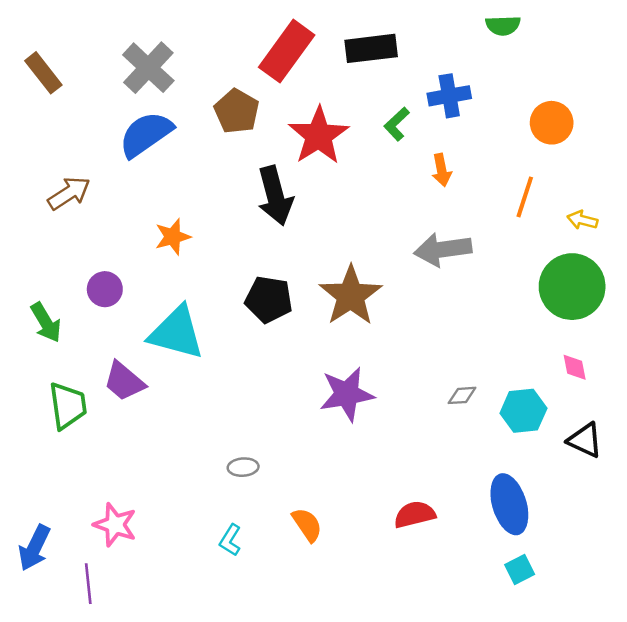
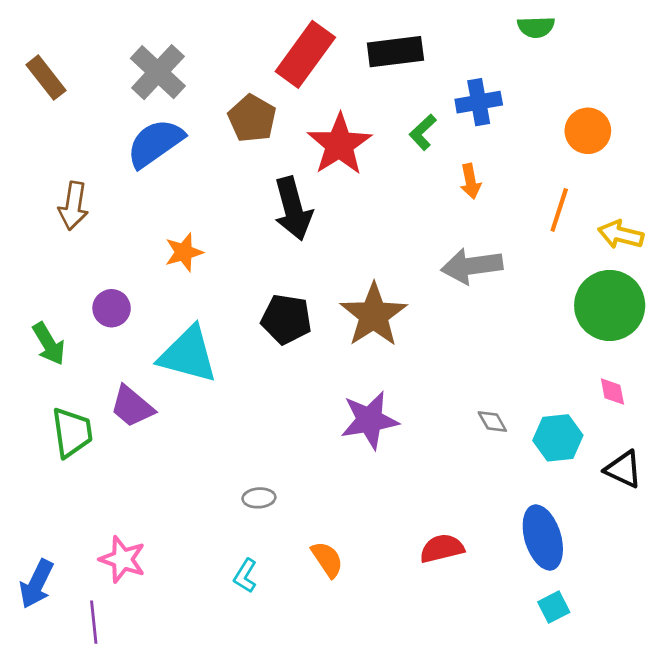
brown arrow: (69, 193) -> (73, 206), turned 132
yellow arrow: (582, 220) -> (621, 235), size x1.4
gray diamond: (462, 395) -> (492, 421), turned 64

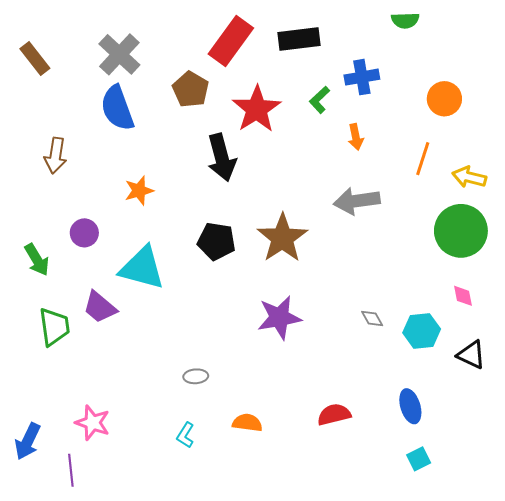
blue semicircle: (155, 143) -> (117, 108), turned -75
blue ellipse: (543, 538) -> (410, 406), size x0.7
orange semicircle: (327, 559) -> (247, 423), turned -48

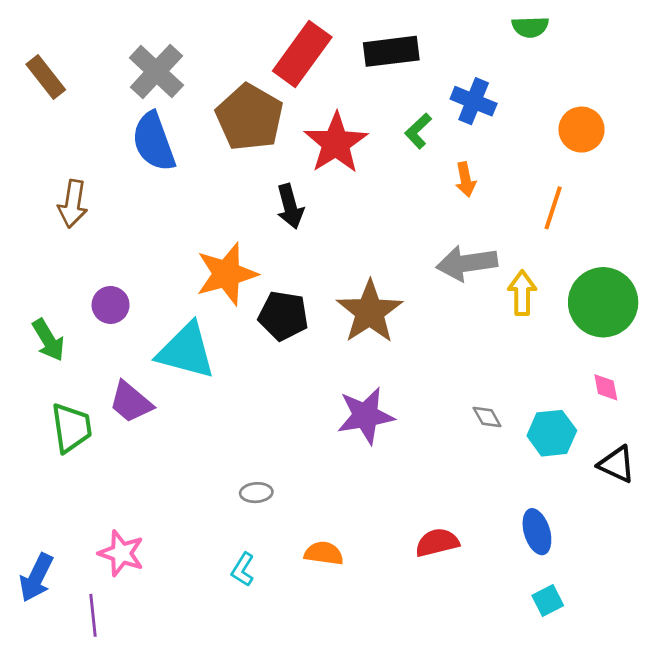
blue cross: (362, 77) -> (474, 101), turned 32
brown pentagon: (191, 89) -> (250, 117), size x1.4
black arrow: (222, 158) -> (290, 206), size x0.7
yellow arrow: (469, 177) -> (522, 293), moved, turned 76
orange star: (139, 191) -> (227, 274), moved, size x1.6

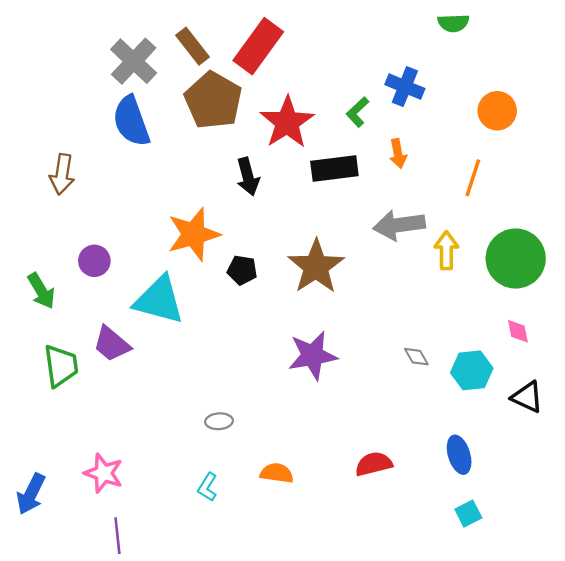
black rectangle: (391, 51) -> (334, 168), moved
brown rectangle: (46, 77) -> (192, 46), moved
black pentagon: (283, 316) -> (242, 270), size x0.7
purple line: (93, 615) -> (117, 536), moved

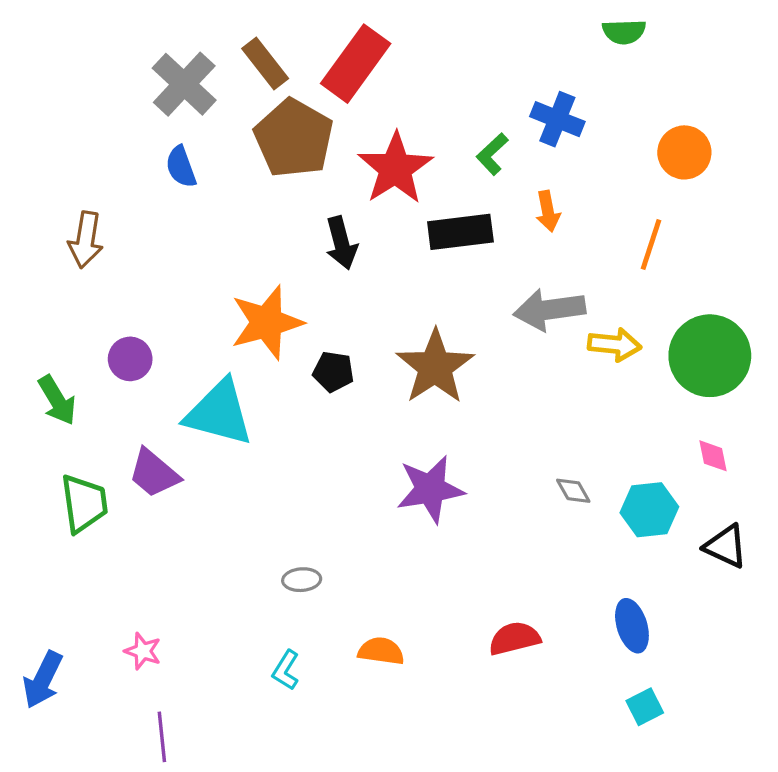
blue semicircle: (131, 121) -> (181, 167), size x0.6
yellow arrow: (446, 250) -> (615, 345), turned 96
pink star: (104, 473) -> (143, 651), size x0.7

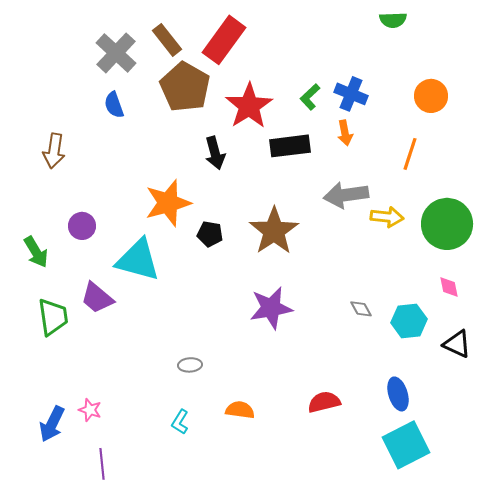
blue cross: (557, 119) -> (351, 94), moved
blue arrow: (43, 680) -> (52, 424), moved
cyan square: (645, 707) -> (406, 445), size x2.0

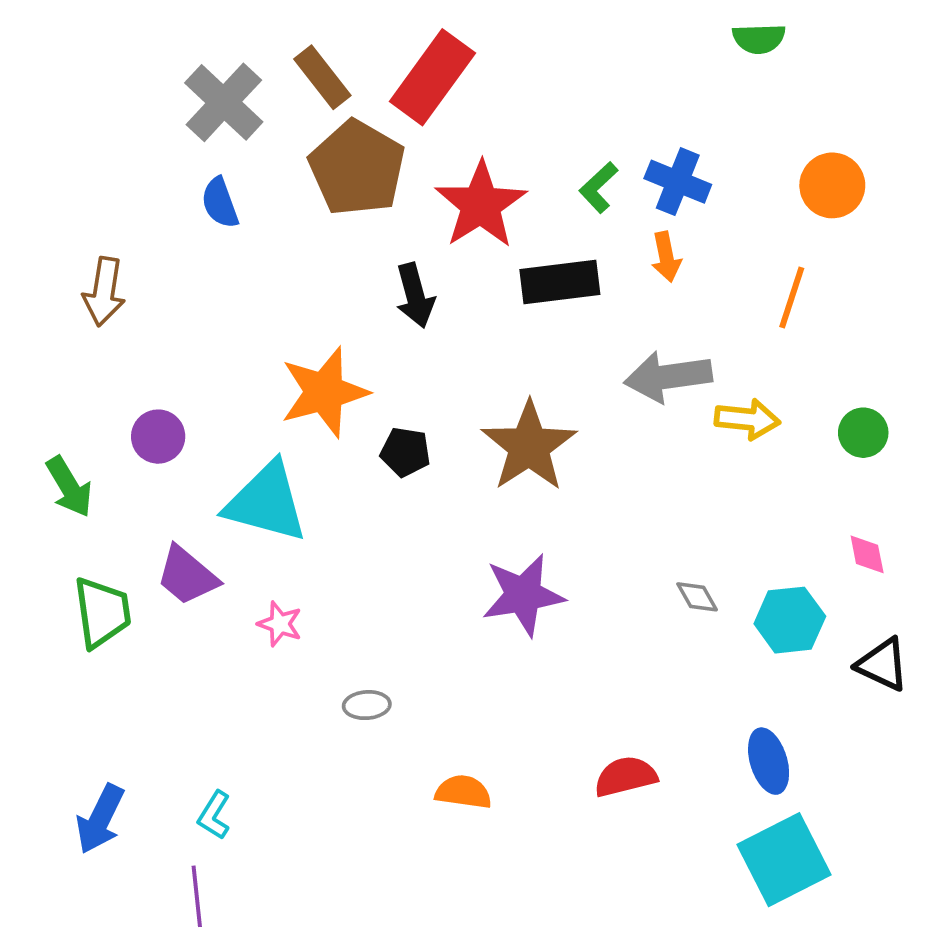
green circle: (447, 224) -> (863, 433), size x0.5
pink star: (90, 410) -> (280, 624), moved
cyan L-shape: (180, 422) -> (214, 815), moved

